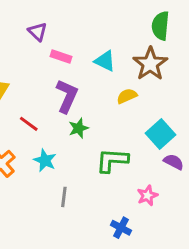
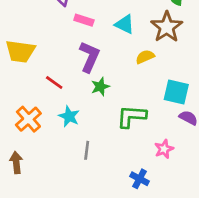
cyan square: (160, 134) -> (176, 92), turned -35

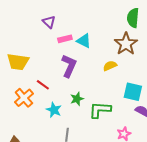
pink rectangle: (84, 20) -> (65, 39), turned -32
cyan triangle: (125, 24) -> (84, 41), moved
green star: (100, 87) -> (77, 99), moved
orange cross: (28, 119) -> (24, 98), moved

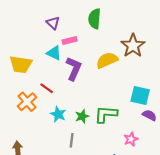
green semicircle: (133, 18) -> (94, 19), moved
cyan triangle: (84, 41) -> (54, 53), moved
yellow semicircle: (110, 66) -> (107, 60), moved, size x1.5
green star: (77, 99) -> (82, 116), moved

